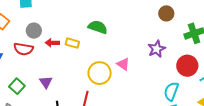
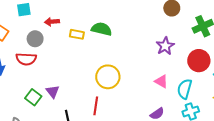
red arrow: (52, 43) -> (52, 22), moved
yellow rectangle: (72, 43) -> (77, 34), moved
pink triangle: (123, 64) -> (161, 81), moved
green square: (17, 86) -> (33, 97), moved

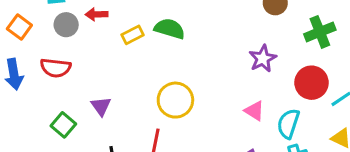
yellow rectangle: (77, 34) -> (133, 35), turned -40
gray circle: (35, 39) -> (66, 25), moved
purple triangle: (53, 91) -> (101, 106), moved

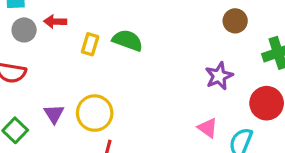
yellow rectangle: (133, 35) -> (90, 44), turned -50
yellow circle: (175, 100) -> (95, 113), moved

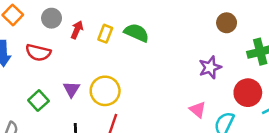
red arrow: (55, 22) -> (77, 30), moved, turned 108

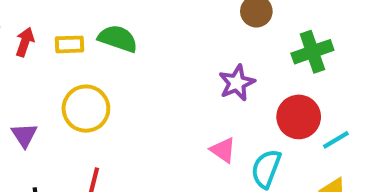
yellow rectangle: (105, 34) -> (69, 44), turned 72
yellow circle: (105, 91) -> (86, 109), moved

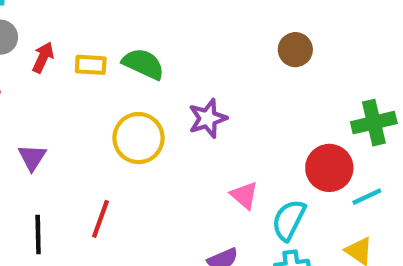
green cross: (312, 52) -> (374, 123), moved
purple star: (237, 83) -> (208, 118), moved
yellow circle: (86, 109) -> (139, 138), moved

